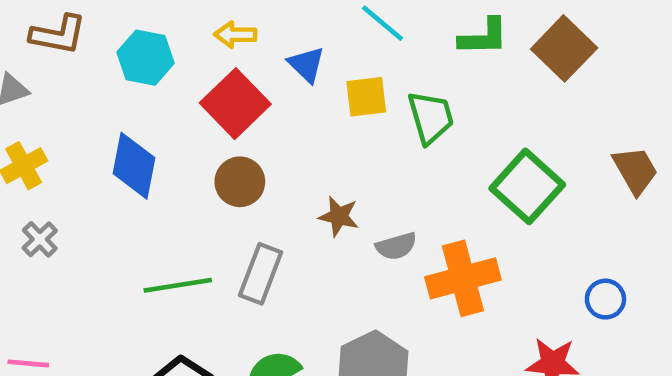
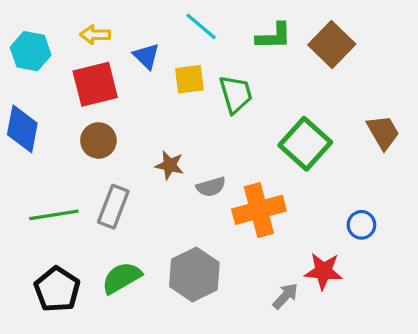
red square: (235, 104) -> (95, 84), turned 30

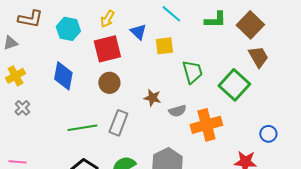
yellow arrow: (95, 35) -> (107, 19), turned -60
green trapezoid: (236, 94) -> (192, 72), moved
brown trapezoid: (383, 132) -> (258, 57), moved

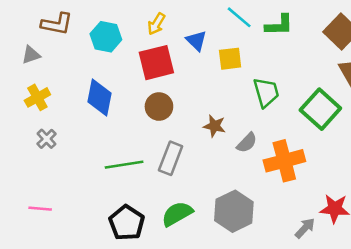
green L-shape: (215, 20) -> (279, 25), moved
gray semicircle: (177, 111) -> (247, 143), turned -30

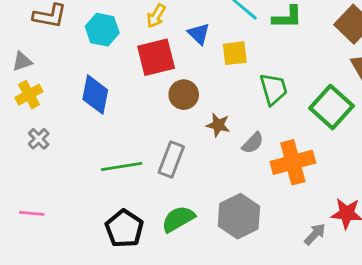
gray triangle: (31, 55) -> (22, 61), moved
brown circle: (159, 107) -> (184, 95), moved

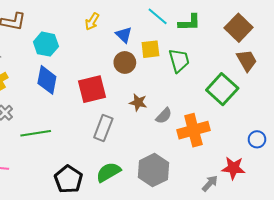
cyan hexagon: (102, 30) -> (46, 44), moved
red square: (156, 57) -> (92, 89), moved
green trapezoid: (273, 89) -> (179, 60), moved
brown circle: (184, 95) -> (125, 62), moved
green line: (122, 166) -> (36, 133), moved

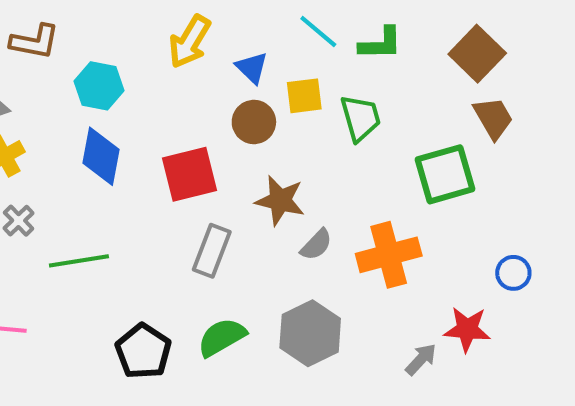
yellow arrow: (92, 22) -> (190, 42), size x1.5
green square: (222, 89) -> (445, 174), turned 32
brown star: (138, 102) -> (280, 200), size x1.4
gray semicircle: (164, 116) -> (316, 245), moved

